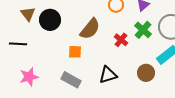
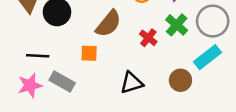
black line: (18, 44) -> (38, 56), moved
gray rectangle: (71, 80) -> (62, 82), moved

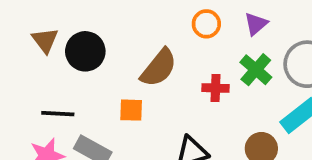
red cross: (148, 38) -> (216, 88), turned -36

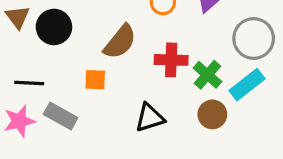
green cross: (256, 70) -> (207, 75), moved
red cross: (216, 88) -> (171, 60), size x1.4

